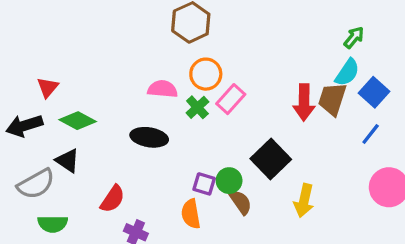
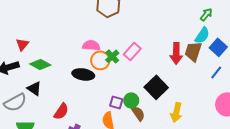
orange circle: (206, 74) -> (100, 60), moved

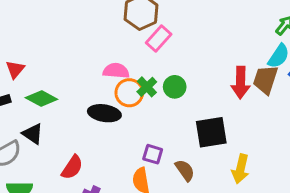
pink rectangle: (132, 51) -> (159, 39), moved
black square: (156, 87) -> (211, 132), turned 35
green circle: (131, 100) -> (175, 87), moved

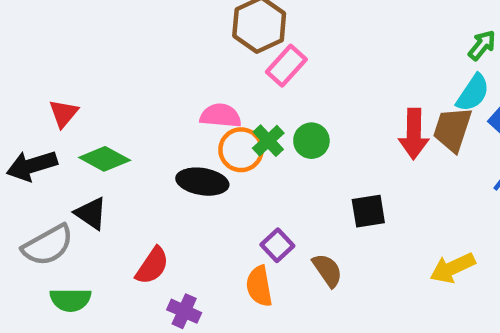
black square: (211, 132) -> (368, 211), size x0.7
purple square: (153, 154) -> (277, 245), turned 30
yellow arrow: (241, 169) -> (452, 268), moved, turned 52

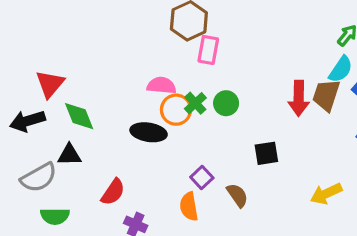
pink rectangle: (286, 66) -> (208, 50), turned -32
red triangle: (64, 113) -> (50, 84), size x1.4
green diamond: (105, 159) -> (79, 116), turned 40
black triangle: (91, 213) -> (69, 155), turned -35

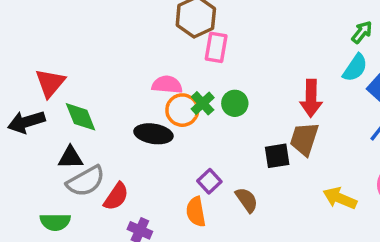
brown trapezoid: (326, 95) -> (304, 139), moved
gray semicircle: (39, 177) -> (86, 181), moved
yellow arrow: (326, 194) -> (340, 198), turned 48

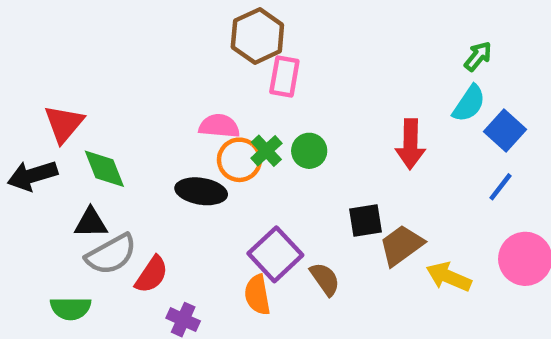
brown trapezoid: (304, 139) -> (401, 245), moved, turned 36
purple square: (209, 181) -> (275, 254), size x1.6

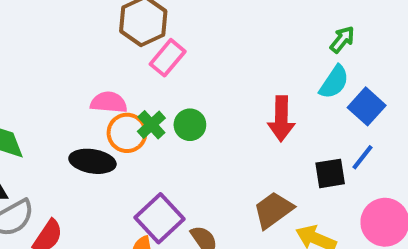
pink rectangle: (284, 77) -> (168, 58), turned 30
black square: (365, 221) -> (330, 173), moved

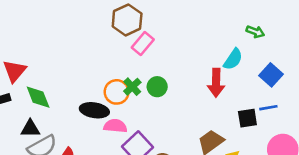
green arrow: (342, 39) -> (255, 32), turned 72
cyan semicircle: (334, 82) -> (233, 59), moved
pink semicircle: (109, 102) -> (115, 126), moved
blue line: (363, 157) -> (268, 108), turned 42

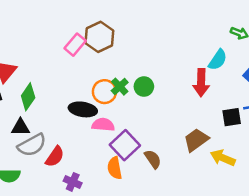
brown hexagon: (127, 20) -> (99, 37), moved
pink rectangle: (143, 44) -> (75, 45), moved
green diamond: (38, 97) -> (28, 97), turned 56

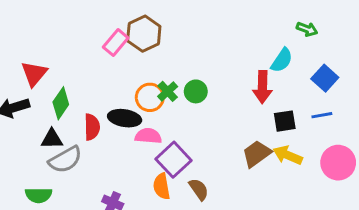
black square: (232, 117) -> (285, 121), moved
red semicircle: (55, 157) -> (92, 127), moved, turned -35
yellow arrow: (223, 158) -> (288, 155), moved
brown semicircle: (153, 159) -> (199, 189), moved

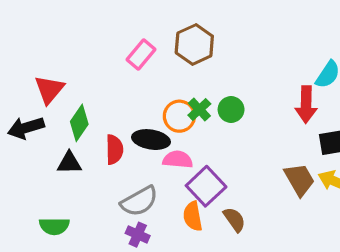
brown hexagon: (144, 34) -> (194, 44), moved
brown trapezoid: (257, 154) -> (299, 180), turned 96
gray semicircle: (65, 160) -> (139, 201), moved

